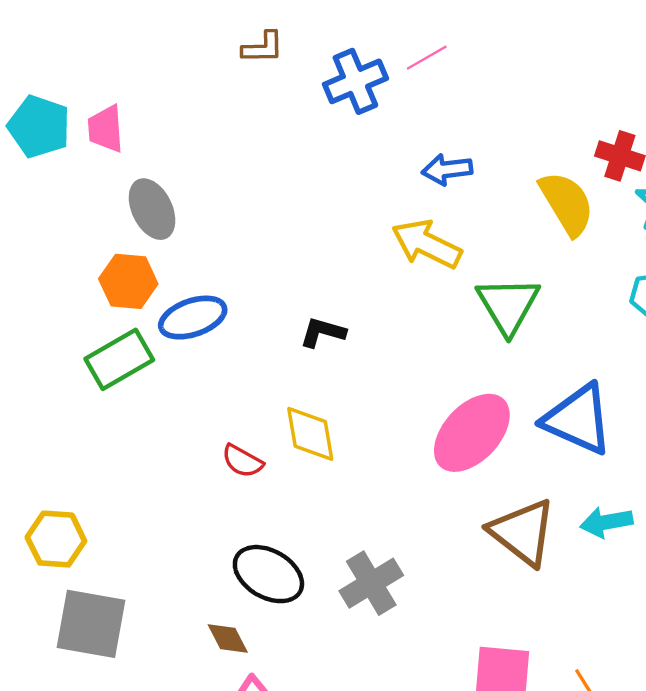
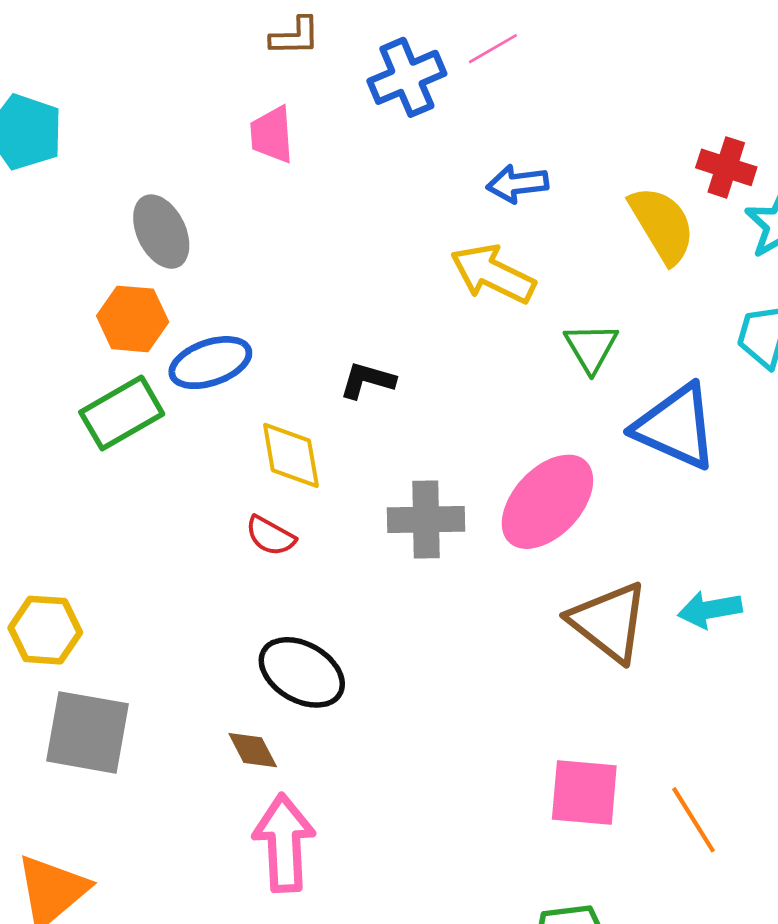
pink trapezoid: (106, 129) -> (272, 135), moved
green triangle: (508, 305) -> (591, 348), size x0.7
blue triangle: (578, 419) -> (676, 427), moved
yellow diamond: (310, 434) -> (291, 455), moved
gray cross: (371, 583) -> (426, 520), moved, turned 30

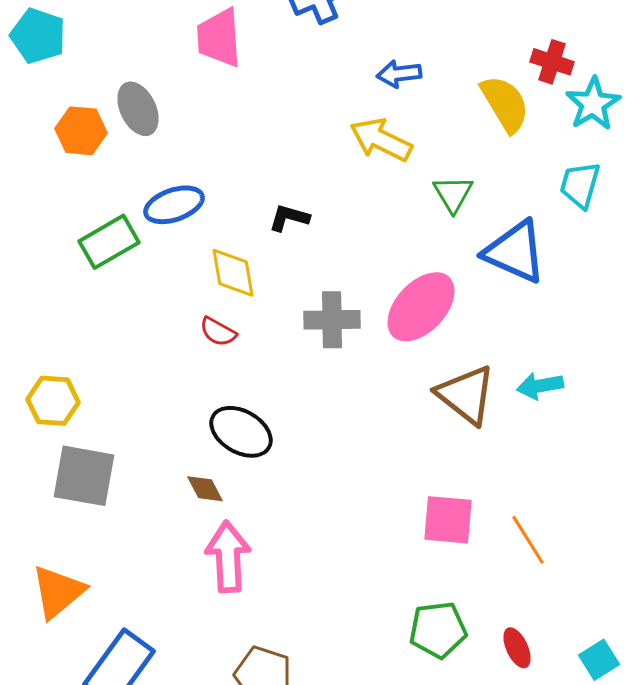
pink trapezoid: (272, 135) -> (219, 38), size x1.4
orange hexagon: (133, 319) -> (81, 131), moved

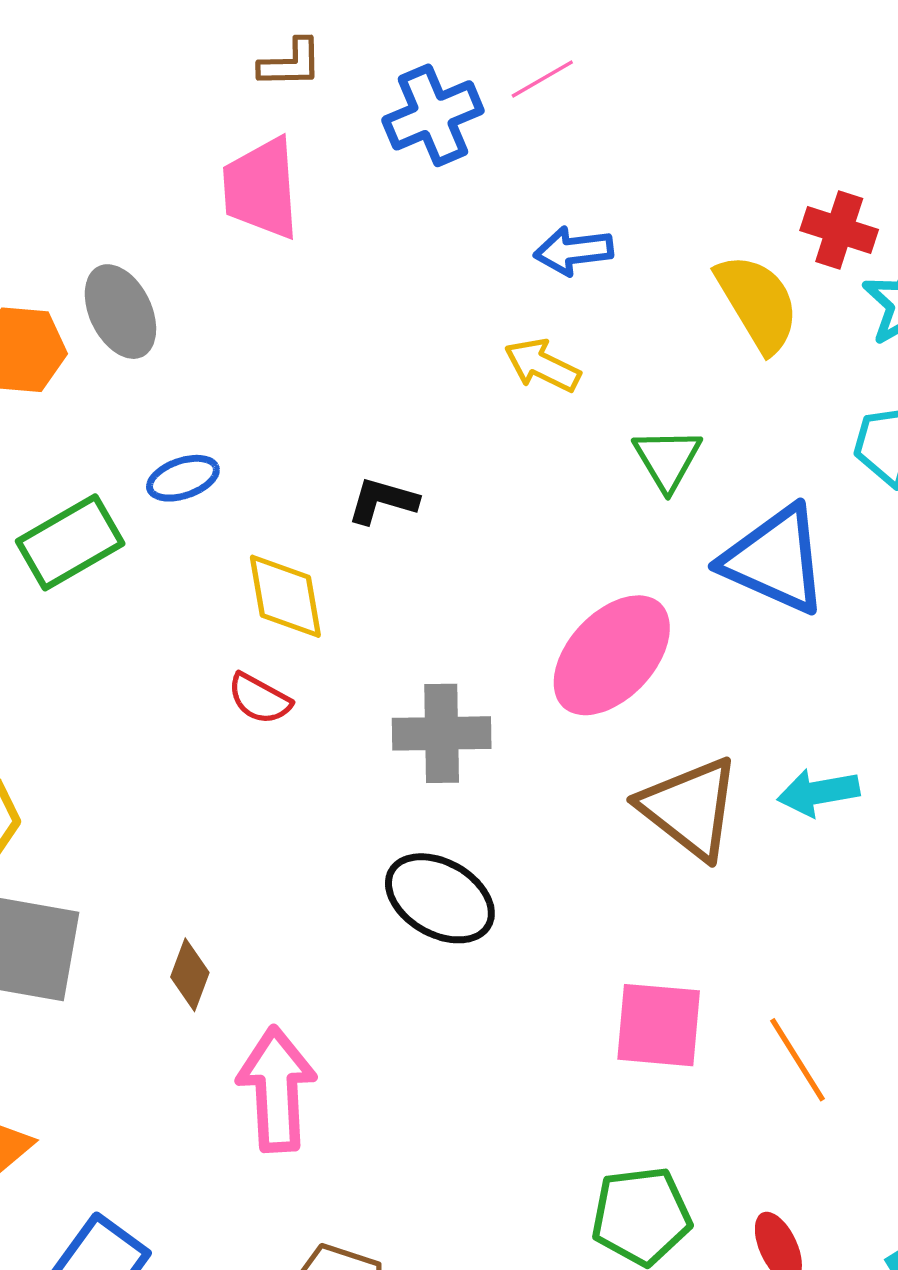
yellow arrow: (381, 140) -> (542, 365), size x0.7
blue ellipse: (174, 205) -> (183, 478), size x0.7
gray cross: (332, 320) -> (442, 733), moved
black ellipse: (241, 432) -> (440, 898), moved
brown diamond: (205, 489) -> (190, 975), moved, turned 48

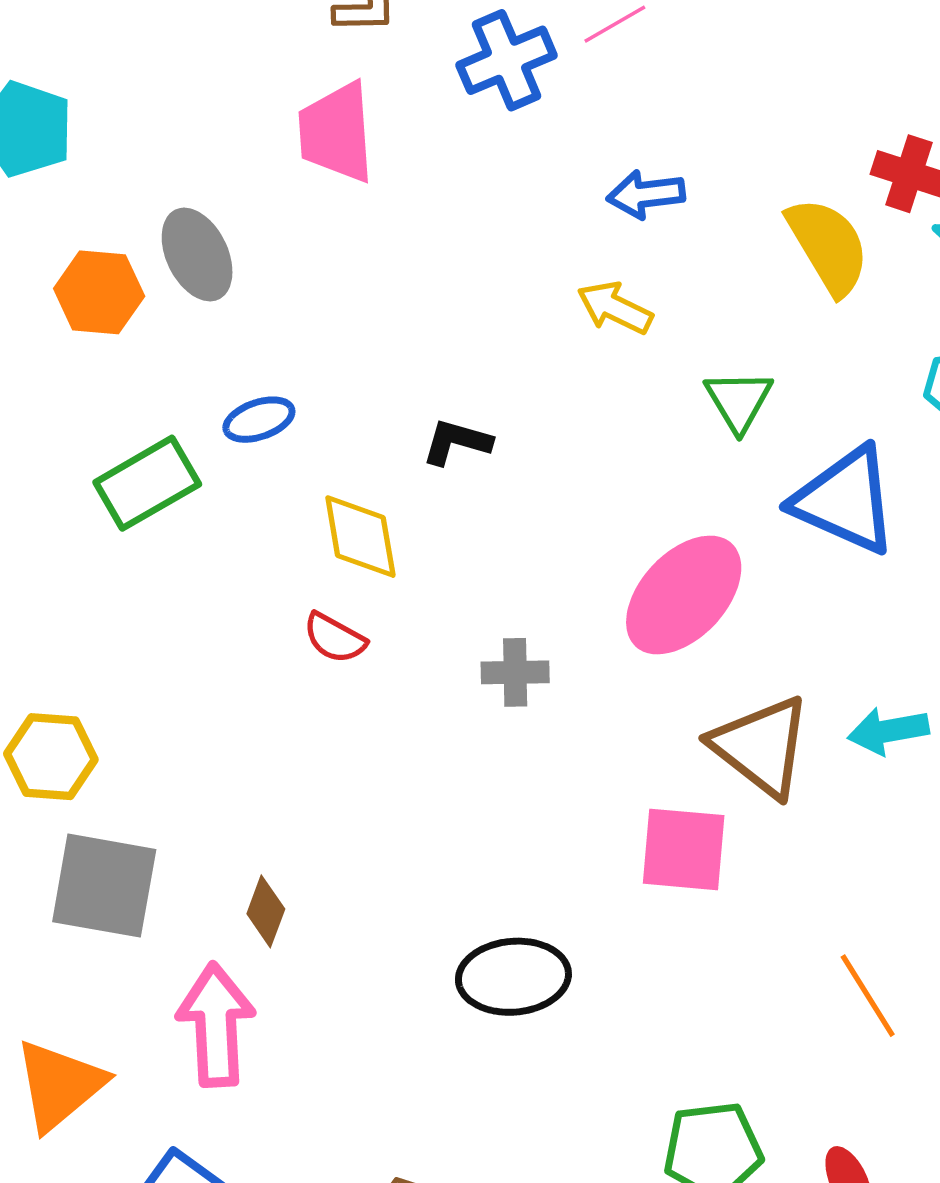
gray cross: (442, 733) -> (515, 672), size x0.7
black ellipse: (440, 898) -> (513, 977), moved, turned -35
pink square: (659, 1025) -> (684, 849), moved
pink arrow: (277, 1089) -> (216, 1025), moved

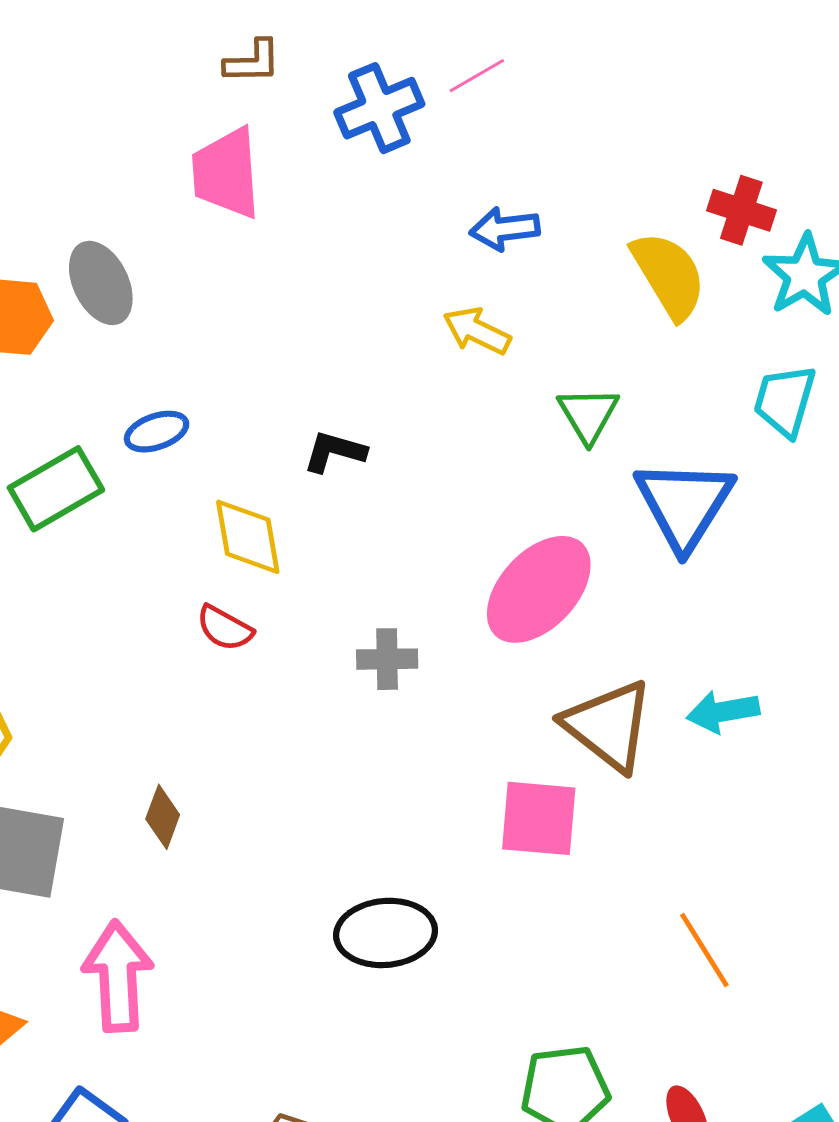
blue triangle: (845, 500) -> (684, 504), turned 38
brown diamond: (266, 911) -> (163, 817), moved

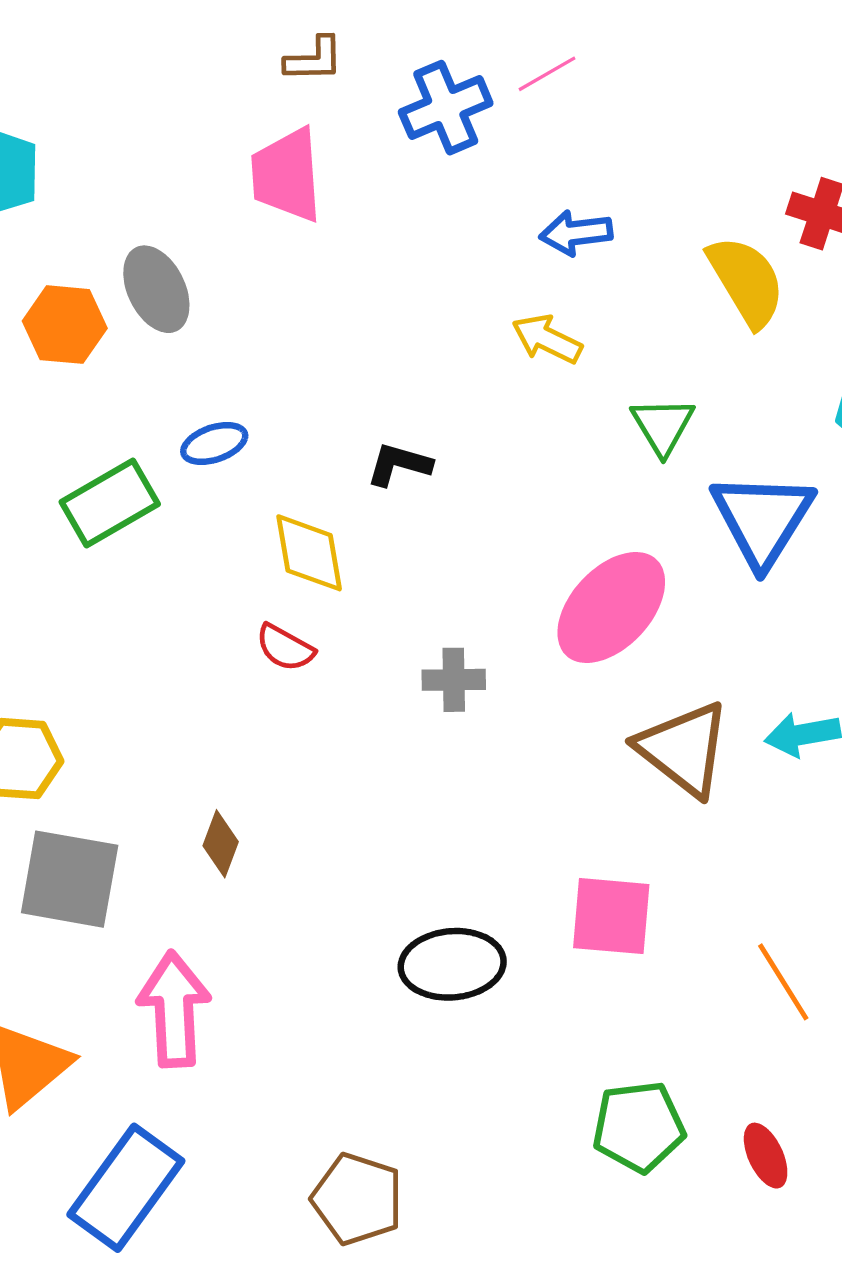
pink square: (539, 818) -> (611, 916), moved

